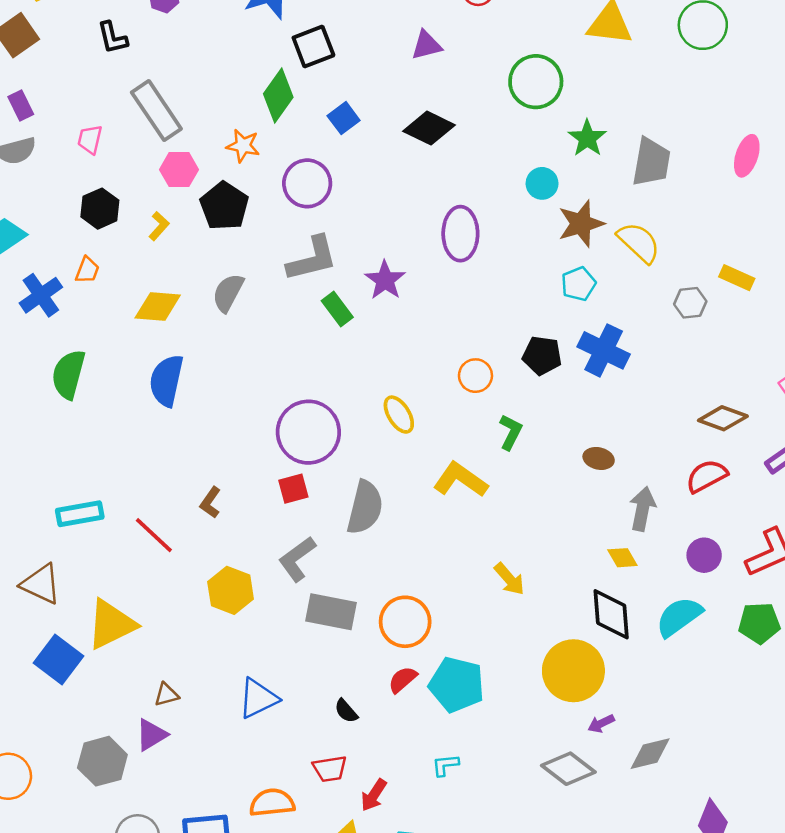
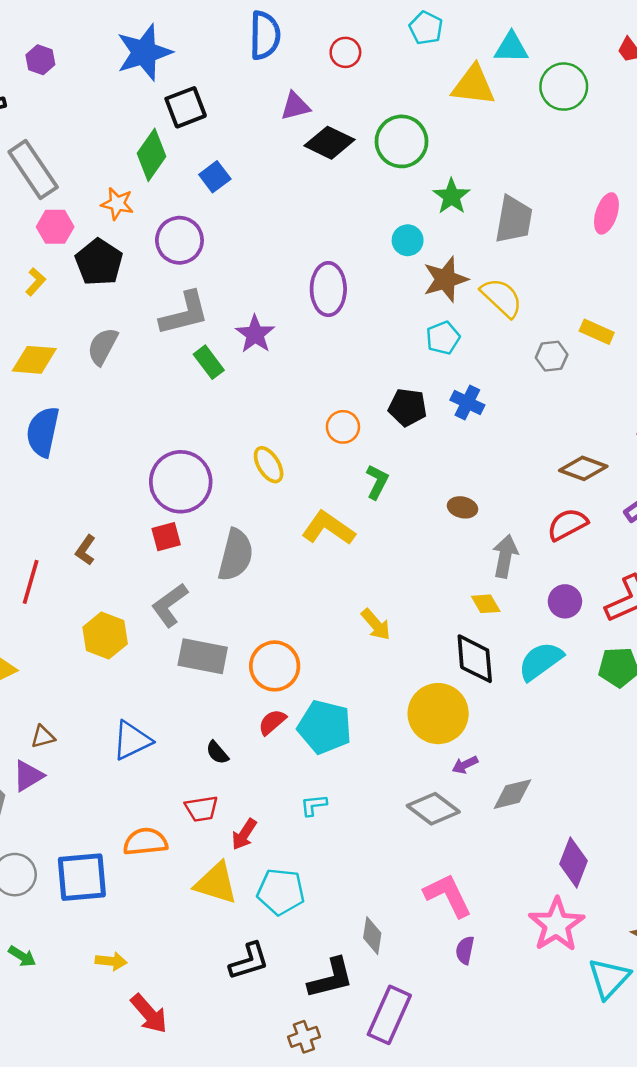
black diamond: (429, 128) -> (330, 143), moved
blue cross: (604, 350) -> (467, 402), size x0.7
red line: (154, 535) -> (31, 582), turned 63

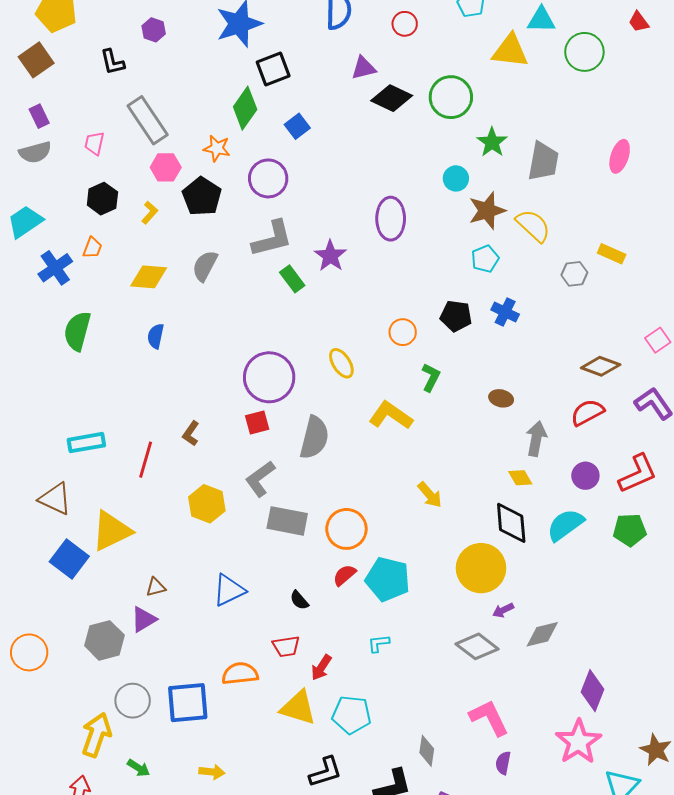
blue semicircle: (43, 432) -> (156, 336), size x0.6

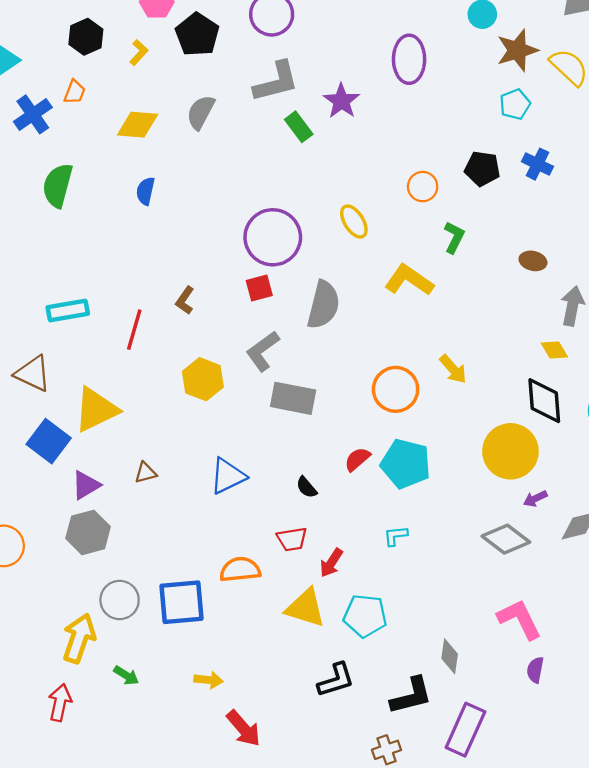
orange circle: (346, 529) -> (396, 389), moved
purple triangle: (144, 619) -> (86, 485), moved

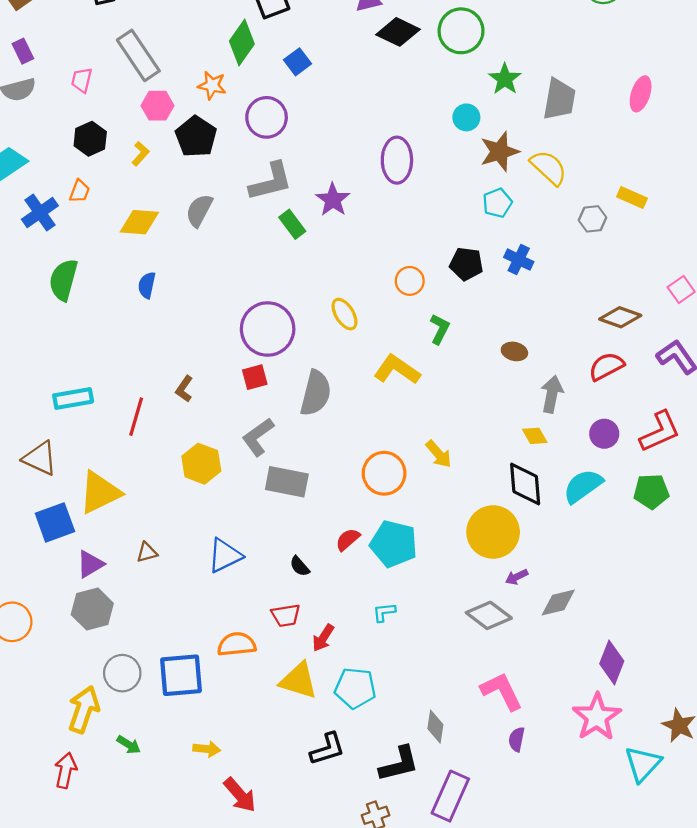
blue square: (49, 441) -> (55, 522), turned 33

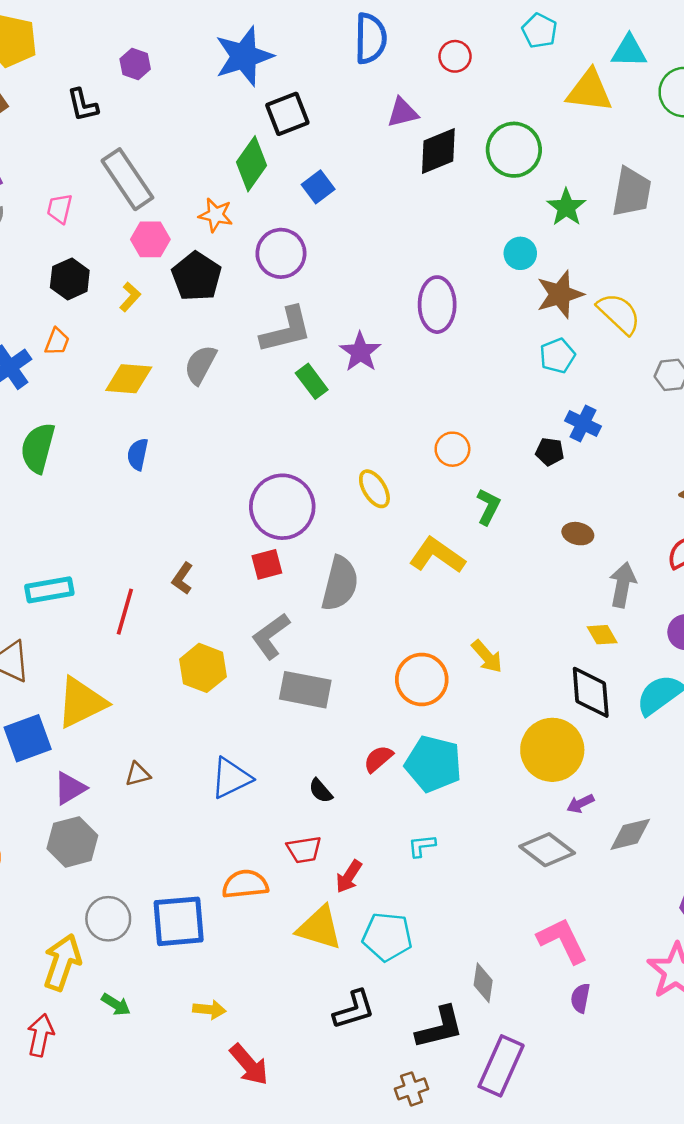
black diamond: (398, 32) -> (438, 151), turned -48
gray trapezoid: (559, 99) -> (632, 192), moved
black pentagon: (466, 264) -> (550, 452), moved, size x0.7

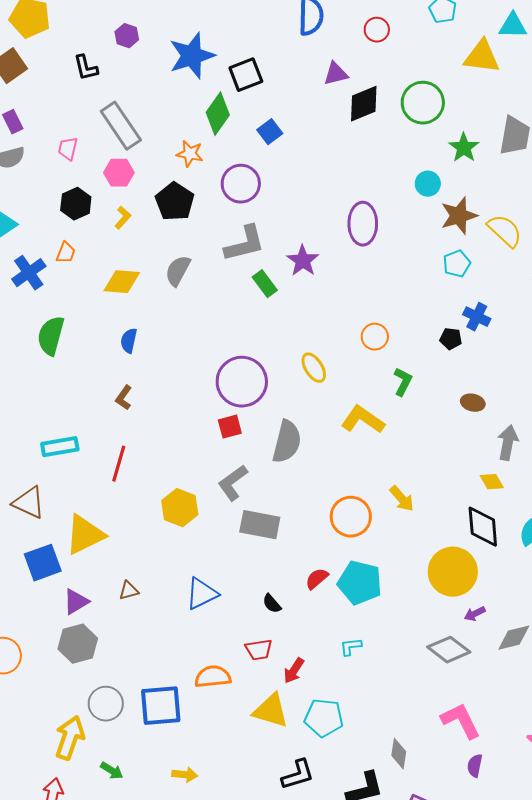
blue star: (244, 56) -> (192, 56), moved
pink hexagon: (150, 239) -> (119, 173), moved
brown L-shape: (182, 578) -> (124, 398), moved

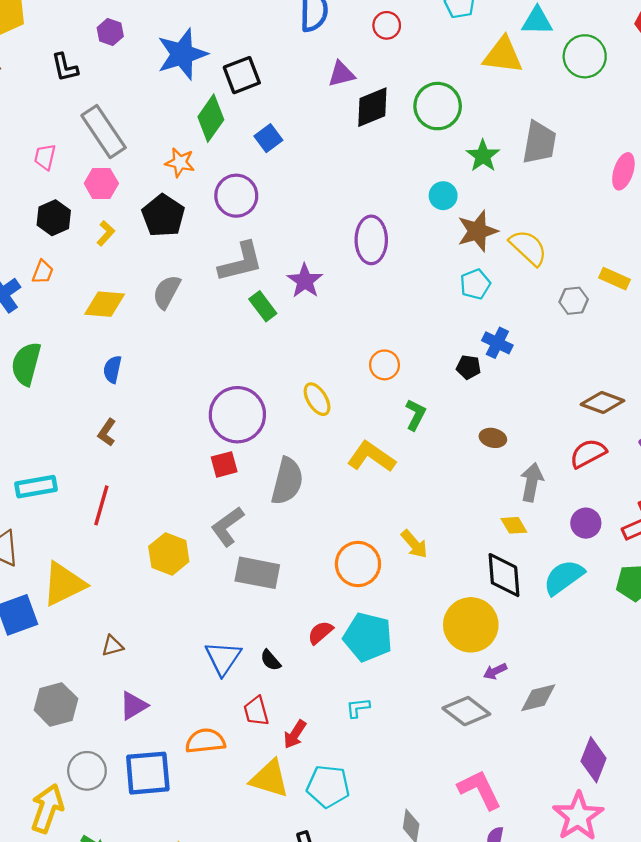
blue triangle: (202, 594) -> (223, 658), moved, turned -30
purple triangle: (76, 602) -> (133, 706), moved
red trapezoid: (259, 650) -> (256, 711), turned 84

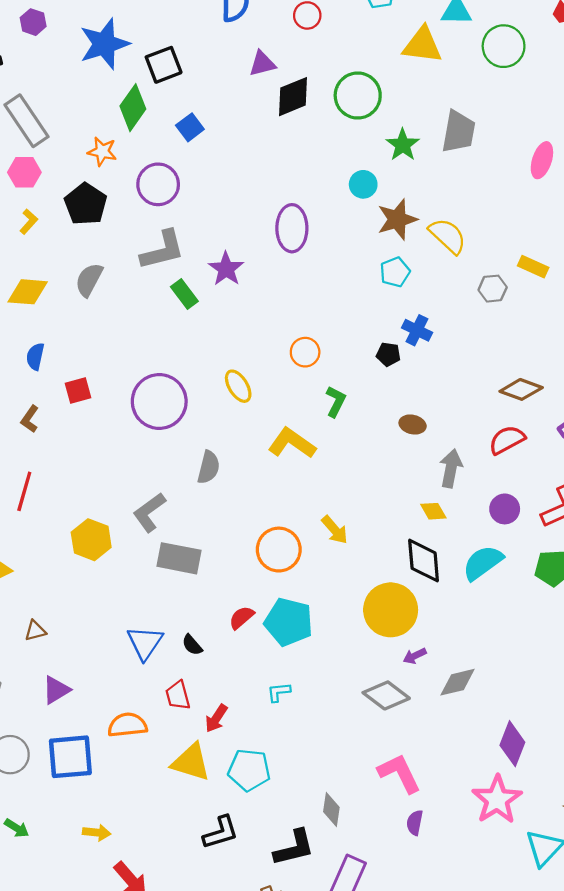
red square: (224, 464) -> (78, 391), moved
gray semicircle: (287, 481) -> (209, 467), size x0.7

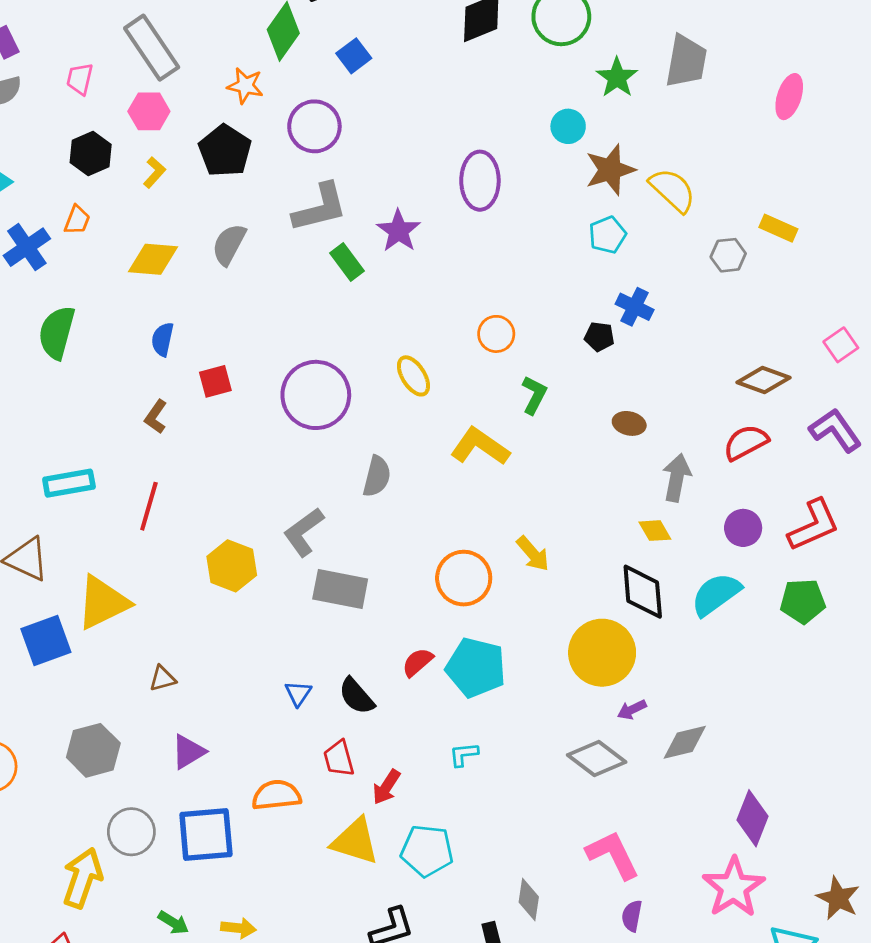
blue triangle: (145, 643) -> (298, 693), size x0.6
black semicircle: (192, 645) -> (356, 696), size x1.4
green arrow: (17, 828) -> (173, 923), moved

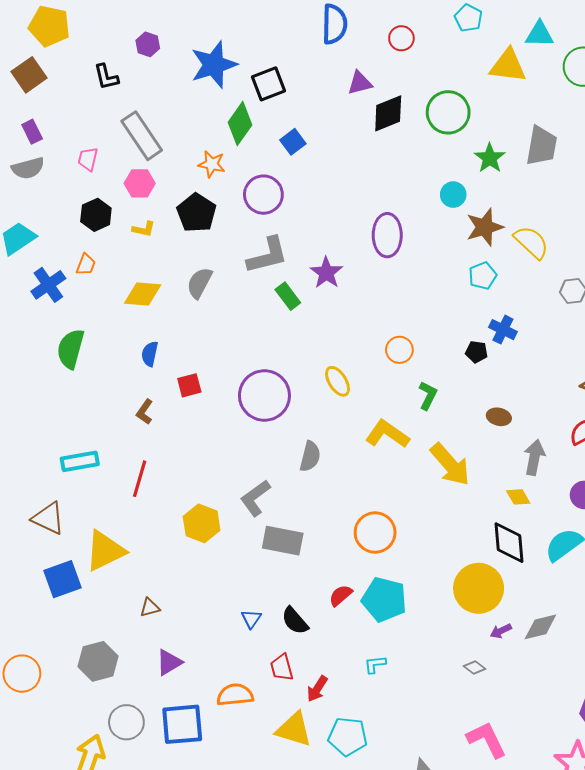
yellow L-shape: (154, 172) -> (144, 229), turned 60
yellow arrow: (533, 554) -> (450, 464), moved, size x1.6
gray diamond: (685, 742) -> (540, 627), moved
gray diamond: (597, 758) -> (475, 667), size x0.5

